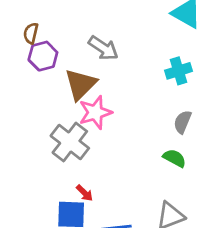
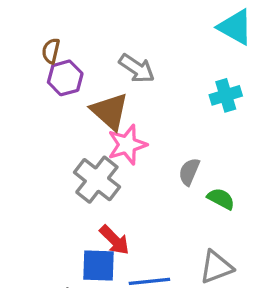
brown triangle: (81, 84) -> (110, 111), turned -33
gray semicircle: (183, 122) -> (189, 172), moved
red arrow: (85, 193) -> (114, 240), size x1.5

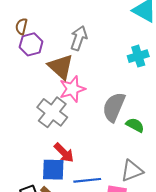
gray arrow: (137, 68) -> (79, 38), turned -105
gray semicircle: (189, 172) -> (114, 107), size x1.6

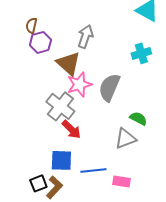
gray semicircle: (114, 107) -> (109, 87), moved
red arrow: (64, 153) -> (71, 129), moved
gray triangle: (132, 171) -> (125, 138), moved

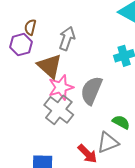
brown semicircle: (31, 25) -> (30, 27), moved
gray cross: (60, 106) -> (59, 110), moved
red arrow: (71, 129) -> (87, 154), moved

